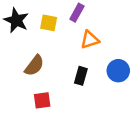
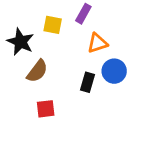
black star: (16, 20) -> (20, 42), moved
blue circle: (118, 71) -> (114, 71), moved

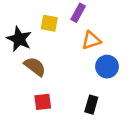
brown semicircle: (37, 71) -> (35, 67), turned -90
black rectangle: (88, 82) -> (91, 105), moved

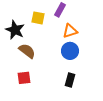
blue circle: (107, 67) -> (70, 51), moved
red square: (43, 102) -> (24, 78), moved

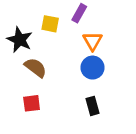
orange triangle: (70, 31) -> (93, 41), turned -42
black rectangle: (70, 80) -> (93, 106), turned -32

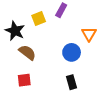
yellow square: (50, 24) -> (39, 19), turned -32
orange triangle: (93, 41) -> (89, 34), moved

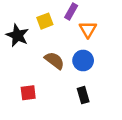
orange triangle: (89, 34) -> (88, 29), moved
brown semicircle: (27, 52) -> (54, 60), moved

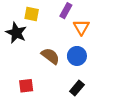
yellow square: (45, 21) -> (32, 14), moved, turned 32
black rectangle: (83, 95) -> (77, 88), turned 56

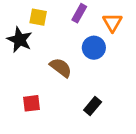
orange triangle: (81, 27) -> (112, 22), moved
blue circle: (77, 56) -> (94, 48), moved

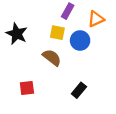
yellow square: (38, 17) -> (57, 33), moved
orange triangle: (112, 22) -> (96, 19), turned 36

